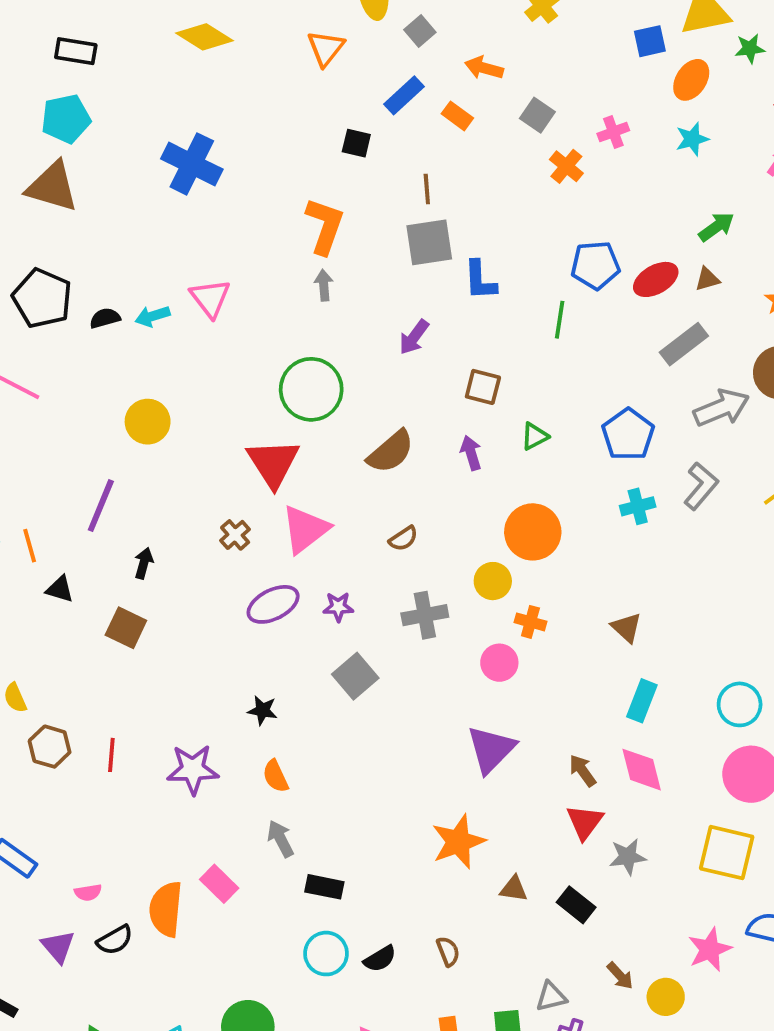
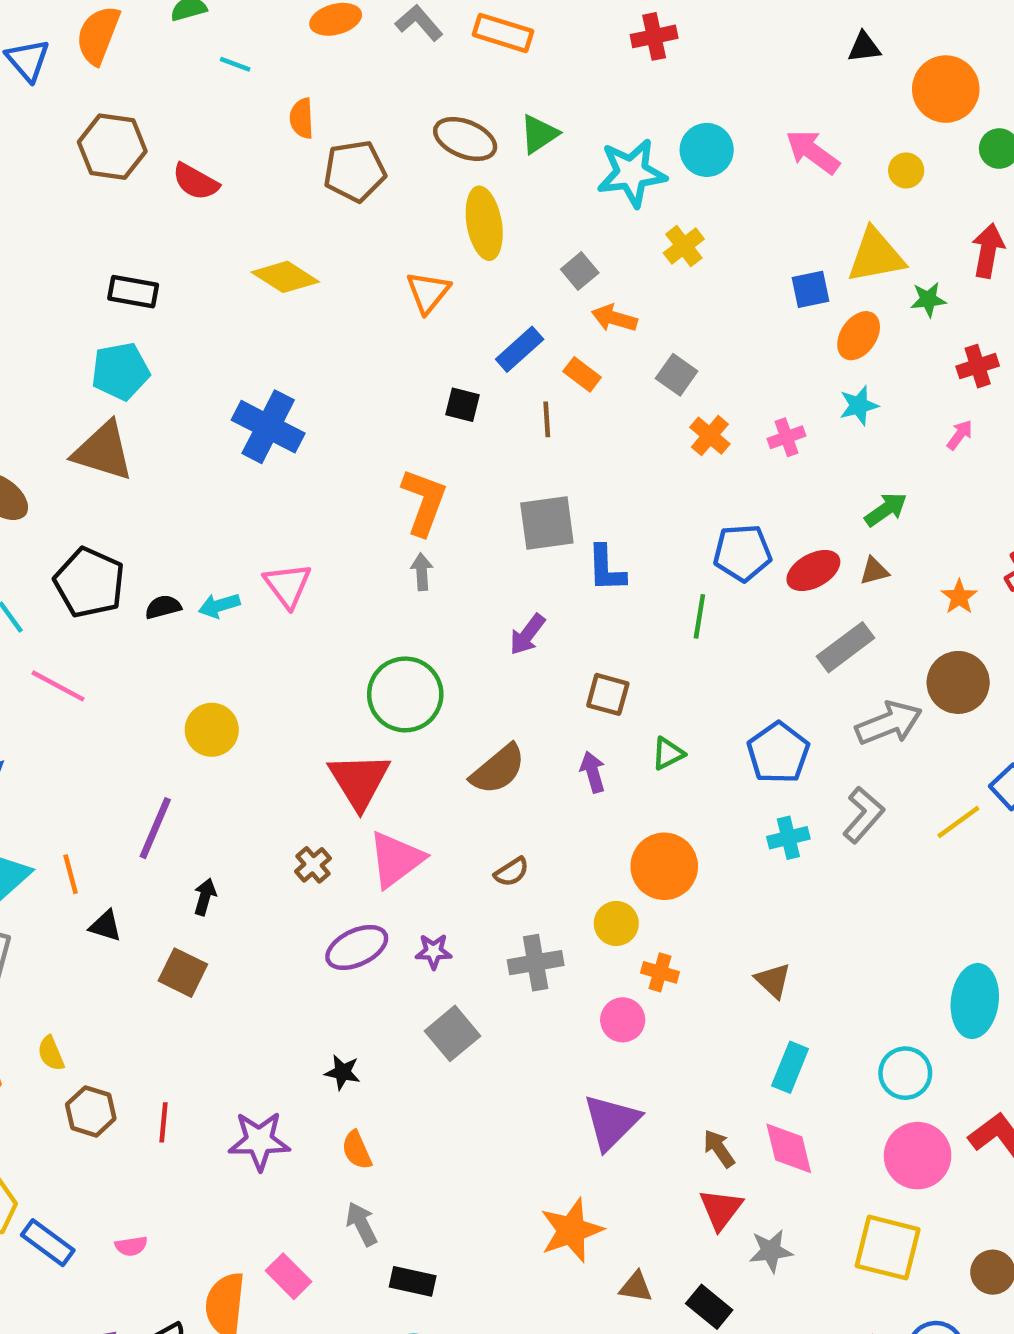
gray square: (420, 31) -> (580, 271), moved
pink cross: (613, 132) -> (787, 437), moved
brown line: (427, 189) -> (547, 419), moved
pink semicircle: (88, 892) -> (131, 1246), moved

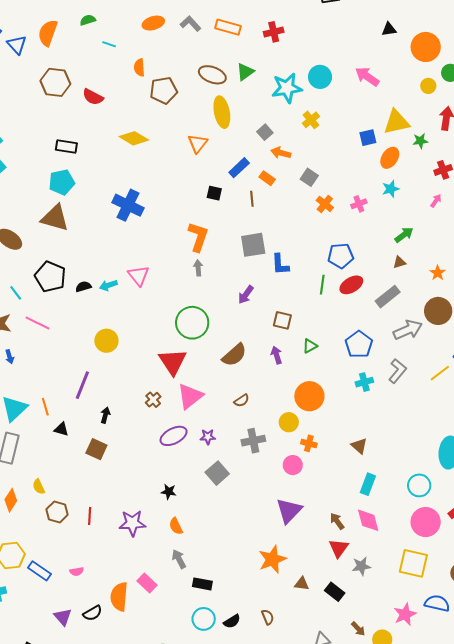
red cross: (654, 36) -> (274, 32), moved
yellow circle: (906, 170) -> (428, 86), moved
red ellipse: (813, 571) -> (351, 285), moved

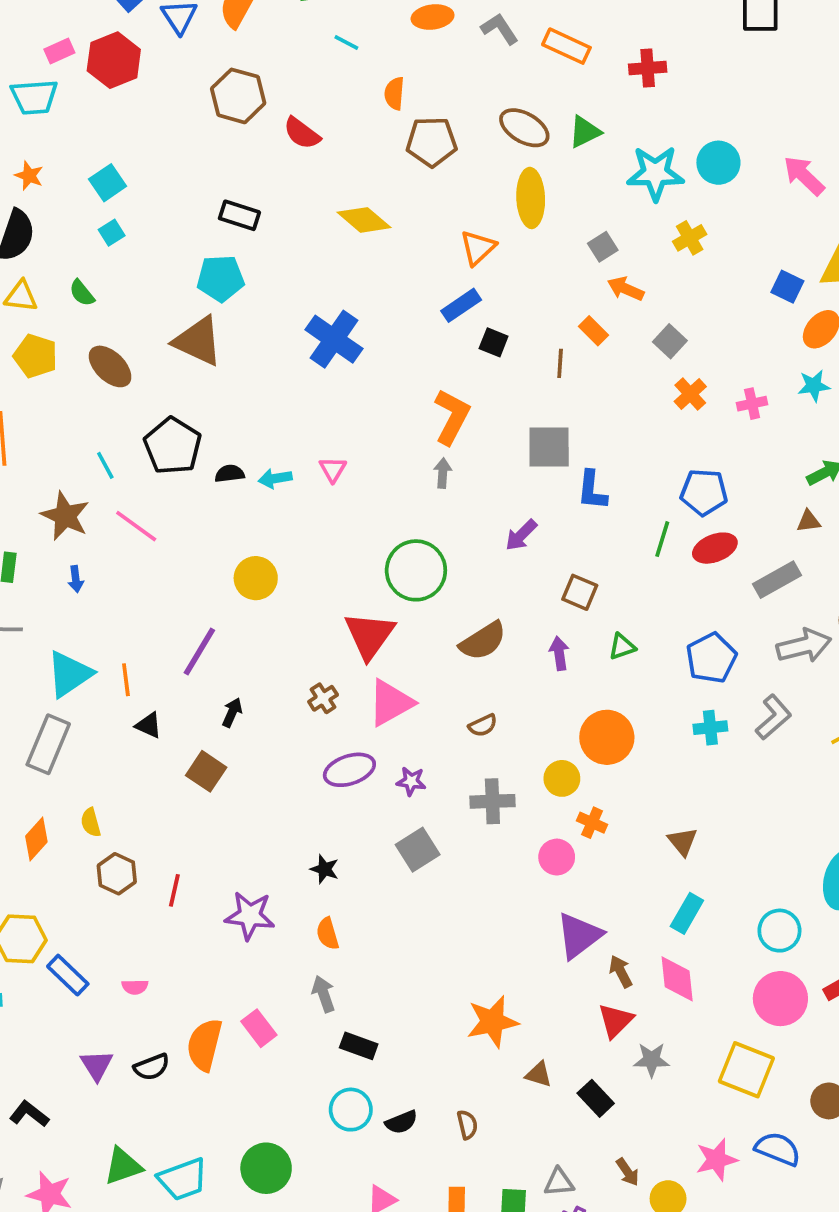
blue square: (368, 138) -> (787, 287), turned 30
blue rectangle: (239, 168) -> (461, 305), moved
pink triangle: (139, 275) -> (333, 469), size x0.7
purple triangle: (289, 511) -> (579, 936), moved

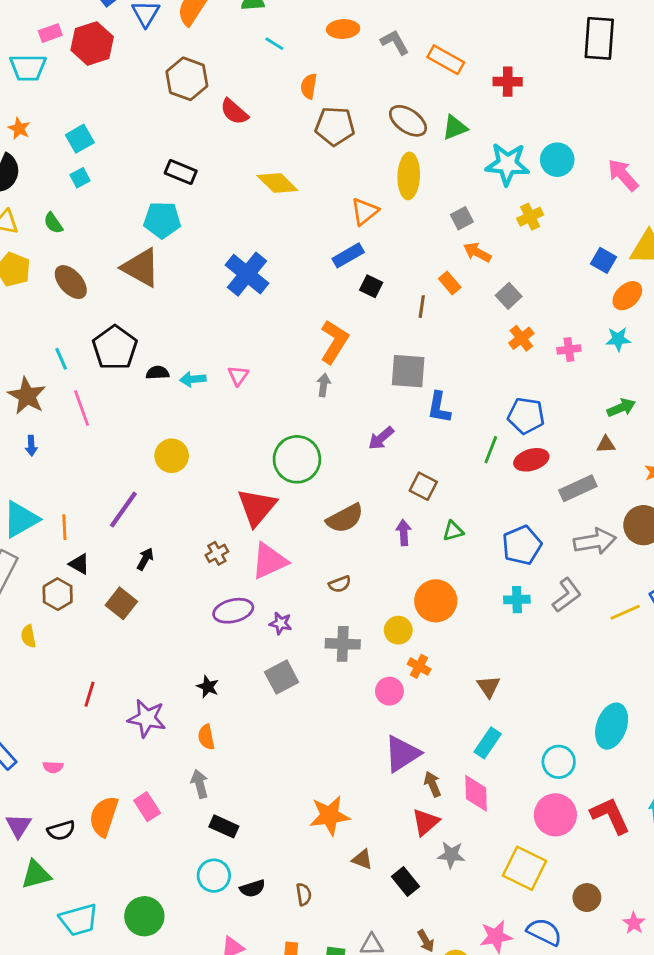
pink line: (136, 526) -> (82, 408), turned 30
brown hexagon: (117, 874) -> (58, 594), moved
green triangle: (123, 1166) -> (36, 875), moved

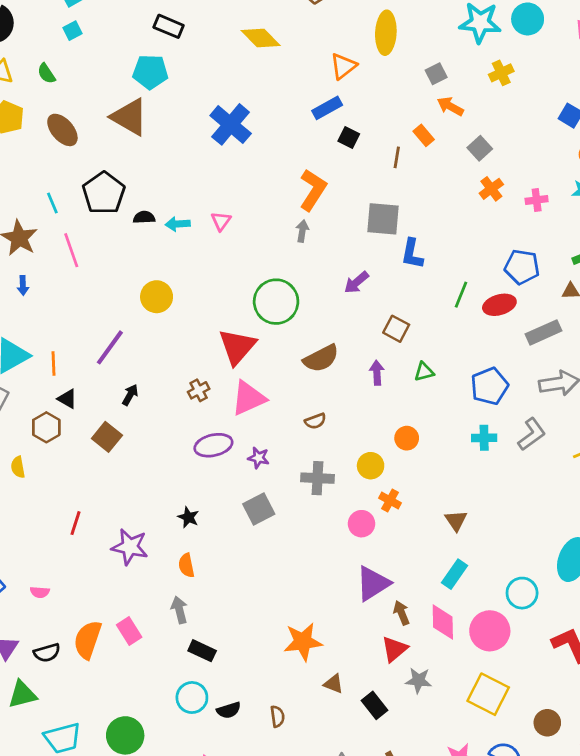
blue pentagon: (526, 416) -> (522, 267), moved
orange circle: (436, 601) -> (407, 438), size x0.6
pink circle: (555, 815) -> (490, 631), moved

